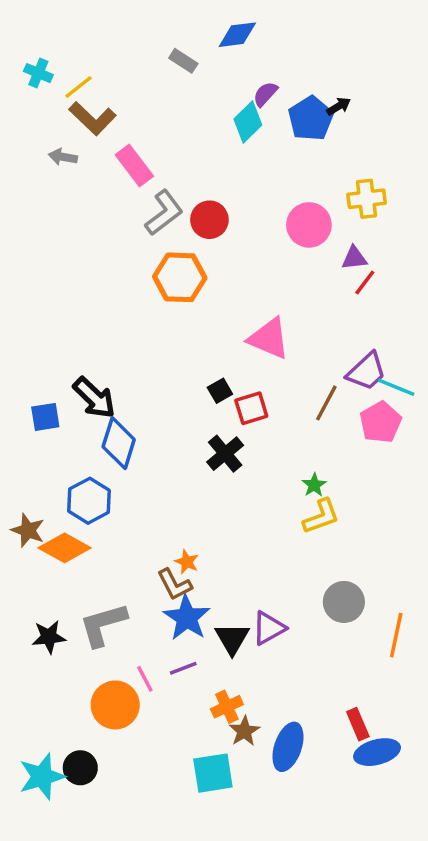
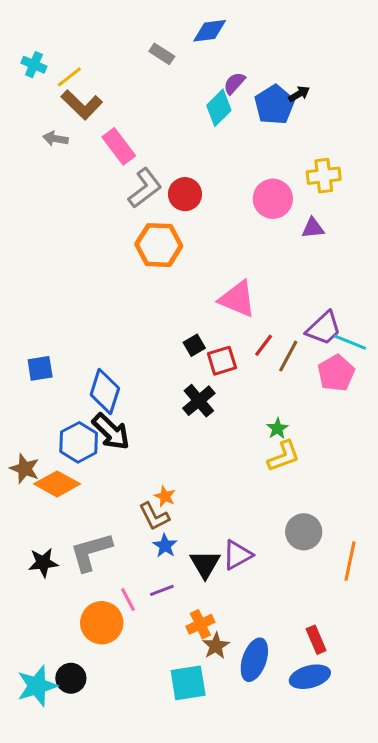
red line: (365, 283) -> (264, 345), moved
black arrow: (94, 398) -> (111, 432), moved
blue star: (187, 618) -> (165, 546), size x0.6
blue ellipse: (377, 752) -> (310, 677), moved

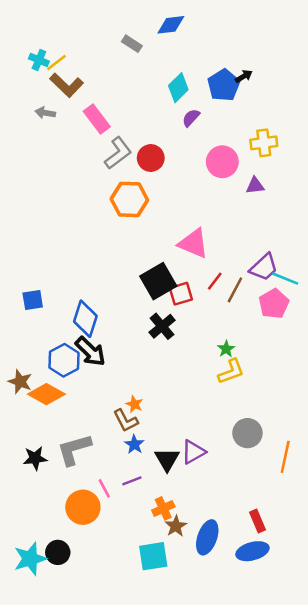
cyan cross: (34, 65) -> (39, 60), moved
purple semicircle: (234, 83) -> (191, 118), moved
black square: (194, 345) -> (158, 281), size x2.0

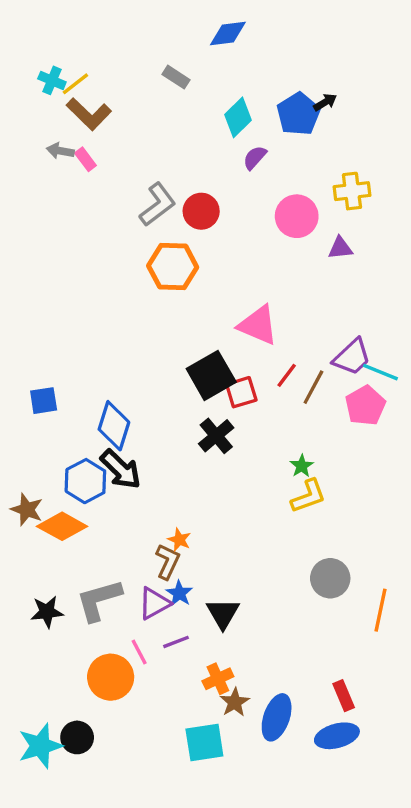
gray rectangle: (132, 44) -> (176, 77), moved
pink rectangle: (97, 119) -> (85, 159), moved, size x0.6
brown L-shape: (126, 421) -> (168, 561), turned -128
purple triangle: (193, 452) -> (154, 603), moved

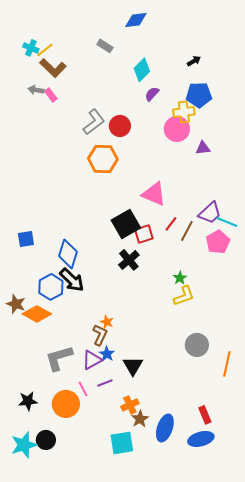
blue pentagon: (298, 114) -> (199, 95), moved, turned 30
yellow cross: (352, 191) -> (184, 112), moved
black star: (47, 612) -> (28, 401), moved

